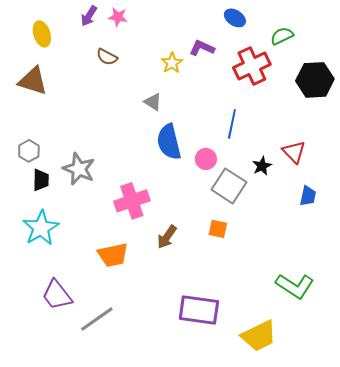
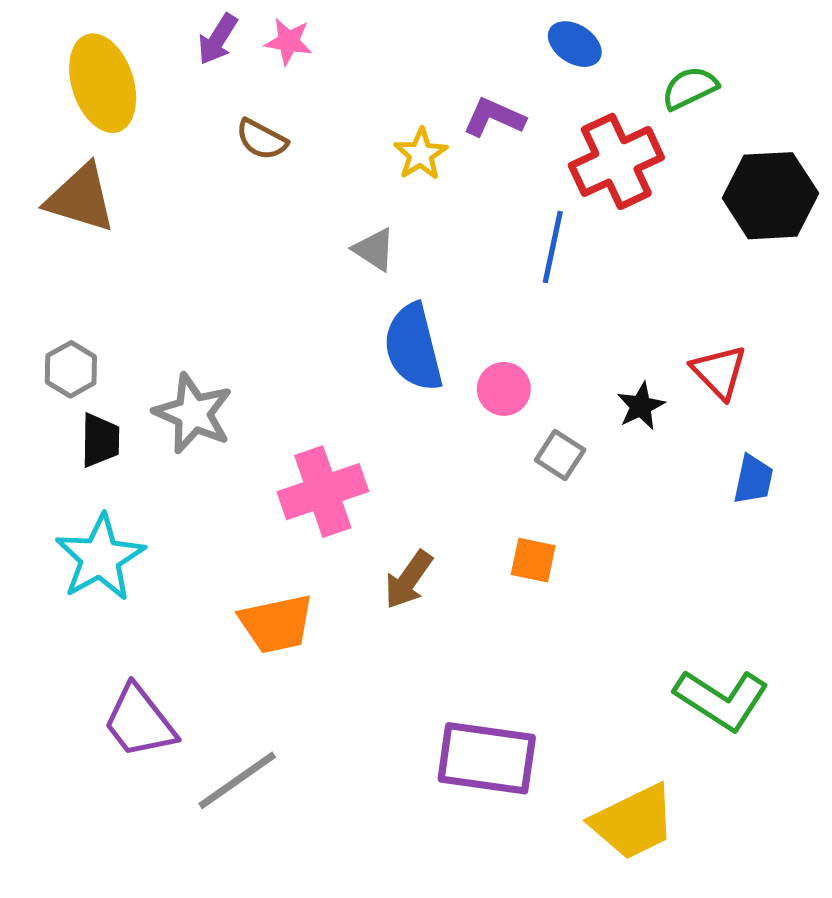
yellow ellipse: (42, 34) -> (103, 83), size x1.5
blue line: (232, 124) -> (553, 247), moved
gray square: (229, 186) -> (560, 455), size x0.6

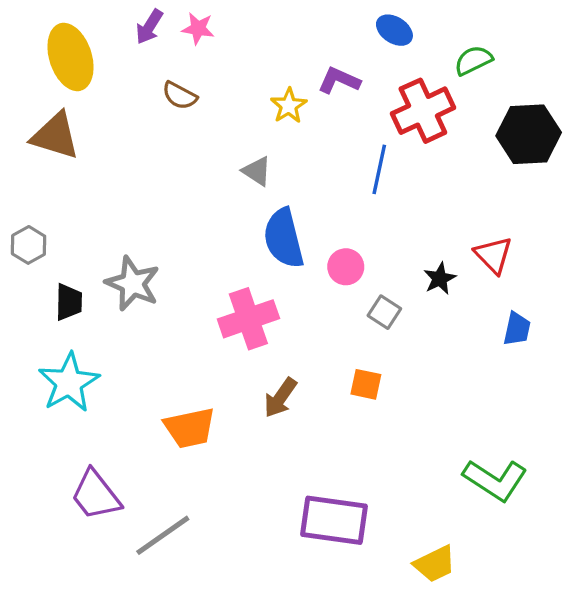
gray hexagon: (71, 369) -> (29, 245), moved
pink cross: (323, 492) -> (248, 319), moved
yellow trapezoid: (633, 822) -> (435, 564), size x0.7

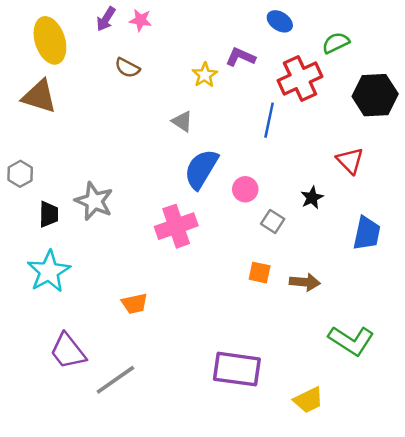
blue semicircle: (284, 238) -> (201, 169), turned 45
red triangle: (493, 255) -> (350, 161), moved
blue trapezoid: (517, 329) -> (367, 233), size x1.4
brown arrow: (280, 398) -> (305, 282), moved, turned -120
orange trapezoid: (190, 428) -> (135, 304), size x0.7

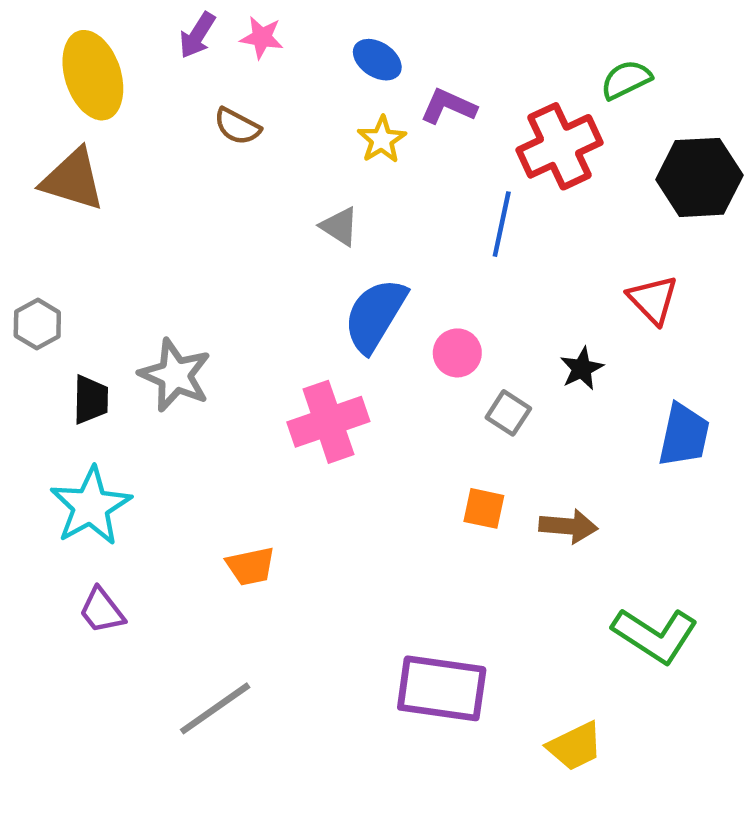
blue ellipse: (280, 21) -> (377, 60), moved
purple trapezoid: (68, 351) -> (102, 611), moved, size x0.7

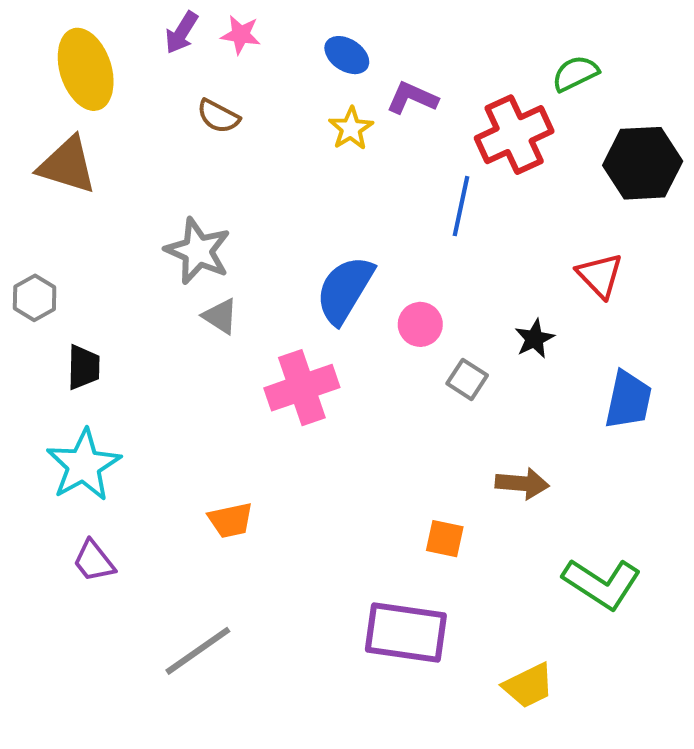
gray triangle: (340, 226) -> (220, 316), moved
gray star: (175, 375) -> (198, 251), moved
orange square: (484, 508) -> (445, 539), moved

